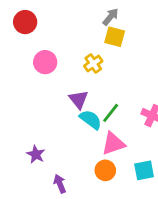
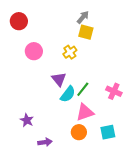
cyan semicircle: (91, 120) -> (68, 94), turned 90
purple arrow: (60, 184) -> (45, 142), turned 104

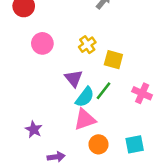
yellow square: (86, 32) -> (113, 60), moved
pink triangle: (85, 112) -> (85, 119), moved

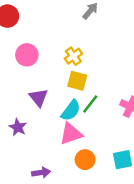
yellow square: (113, 60) -> (77, 81), moved
purple triangle: (74, 78) -> (39, 98), moved
purple star: (34, 129) -> (18, 127), moved

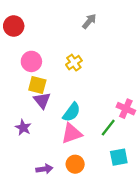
yellow square: (77, 81) -> (37, 85), moved
green line: (90, 104) -> (108, 128), moved
orange circle: (85, 160) -> (75, 164), moved

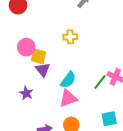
pink circle: (31, 61) -> (26, 47), moved
yellow cross: (74, 63) -> (70, 37), turned 32
green line: (108, 128) -> (100, 82), moved

